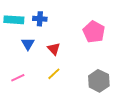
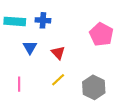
pink line: (18, 78) -> (19, 84), turned -64
gray hexagon: (99, 81) -> (94, 87), moved

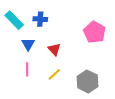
cyan rectangle: (15, 21) -> (14, 20), turned 42
pink line: (19, 84) -> (27, 69), moved

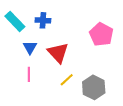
red triangle: (54, 49) -> (58, 53), size x1.5
yellow line: (54, 74) -> (67, 80), moved

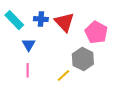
red triangle: (58, 53) -> (64, 22), moved
gray hexagon: (94, 87) -> (83, 59), moved

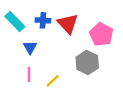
yellow line: (63, 75) -> (53, 81), moved

